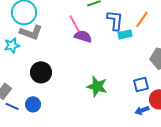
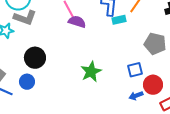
green star: (97, 86) -> (91, 72), turned 30
blue circle: (33, 104) -> (27, 82), moved

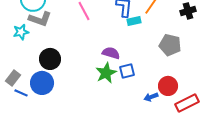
purple semicircle: (77, 22) -> (111, 53), moved
blue square: (135, 70) -> (127, 71), moved
blue circle: (27, 82) -> (42, 83), size x1.5

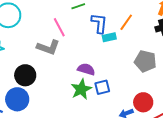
gray L-shape: (40, 19) -> (48, 47), moved

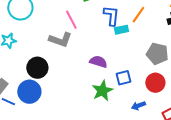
blue square: (102, 87) -> (123, 78), moved
green star: (81, 89) -> (102, 91), moved
red circle: (143, 102) -> (155, 83), moved

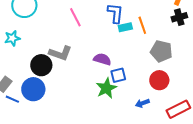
orange line: (138, 15) -> (142, 25), moved, turned -54
gray L-shape: (60, 40) -> (60, 53), moved
blue square: (123, 78) -> (118, 75), moved

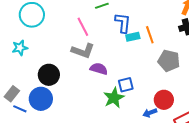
gray L-shape: (60, 53) -> (83, 51), moved
purple semicircle: (102, 59) -> (99, 69), moved
red circle: (159, 80) -> (164, 100), moved

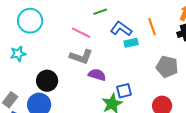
blue L-shape: (123, 23) -> (121, 29), turned -60
pink line: (83, 27) -> (81, 33), turned -36
orange line: (150, 35) -> (152, 27), moved

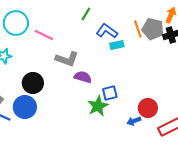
green line: (100, 12) -> (86, 14), turned -40
pink line: (81, 33) -> (44, 35), moved
gray pentagon: (167, 67) -> (153, 29), moved

